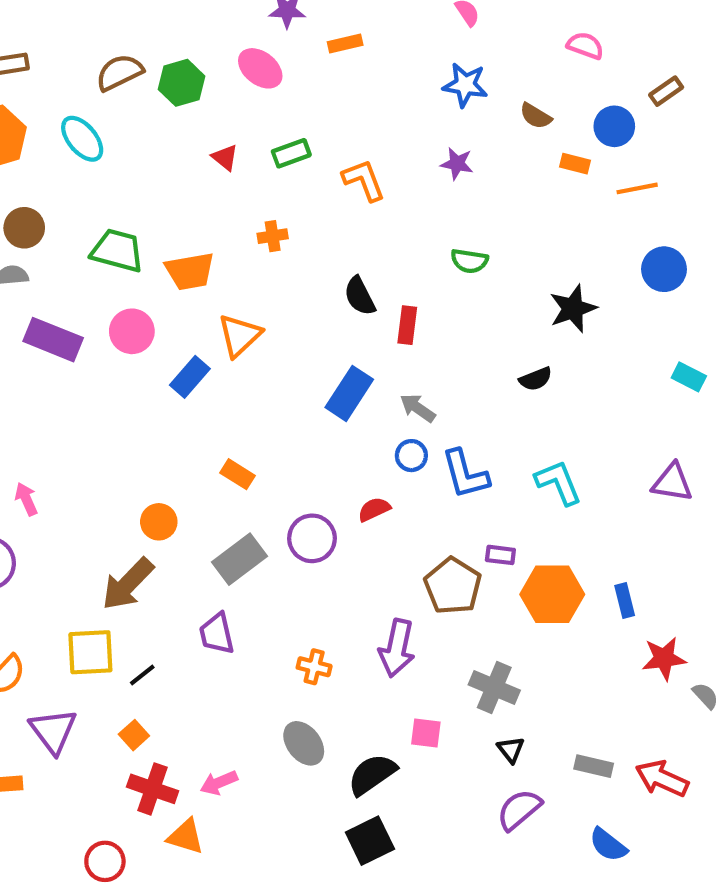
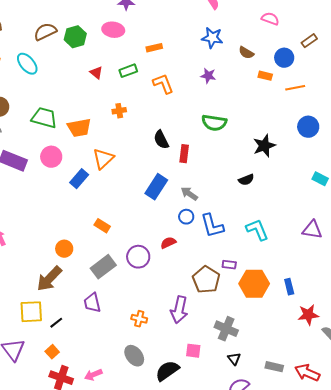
orange rectangle: (345, 43) -> (154, 48), moved
pink ellipse: (260, 68) -> (113, 30), turned -30
green semicircle: (469, 261) -> (214, 123), size x1.4

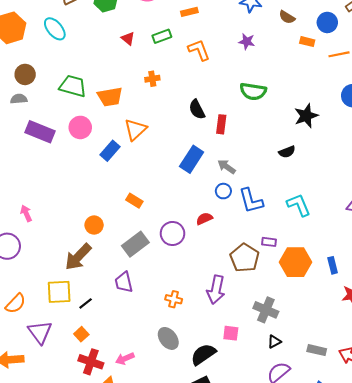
black triangle: (234, 359) -> (274, 342), turned 40

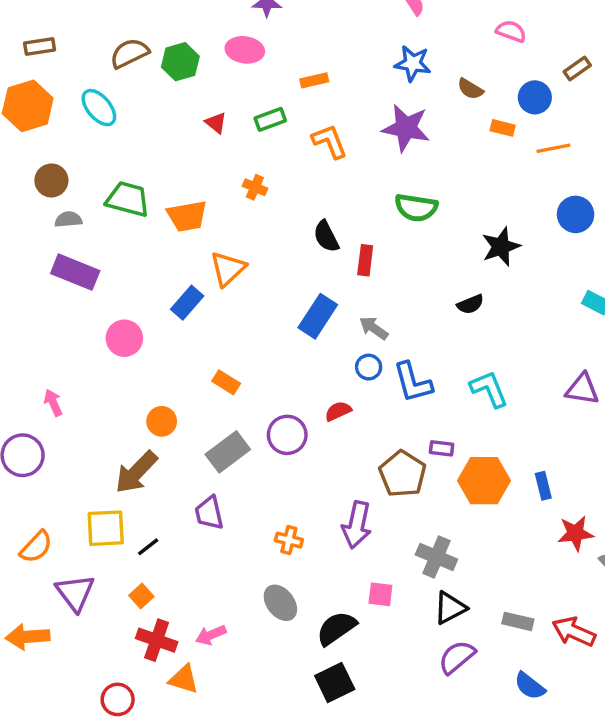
purple star: (247, 42) -> (406, 128), size x1.8
orange cross: (152, 79) -> (255, 187), turned 32
gray semicircle: (19, 99) -> (68, 219), moved
pink circle: (80, 127) -> (124, 338), moved
black triangle: (274, 342) -> (450, 608), size x1.5

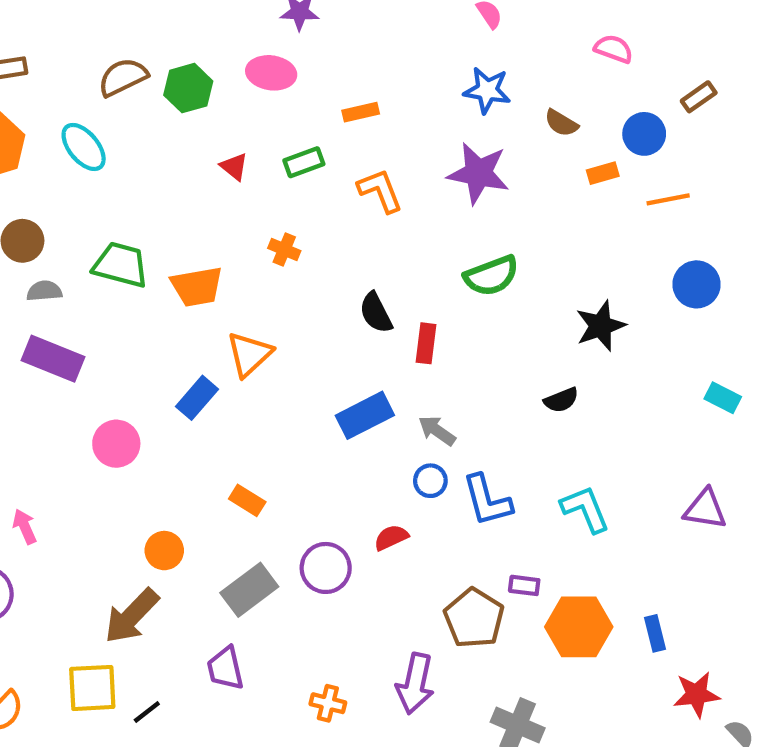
orange rectangle: (503, 128) -> (603, 173), turned -30
green semicircle: (416, 208) -> (491, 276), turned -30
blue rectangle: (318, 316) -> (365, 415), turned 30

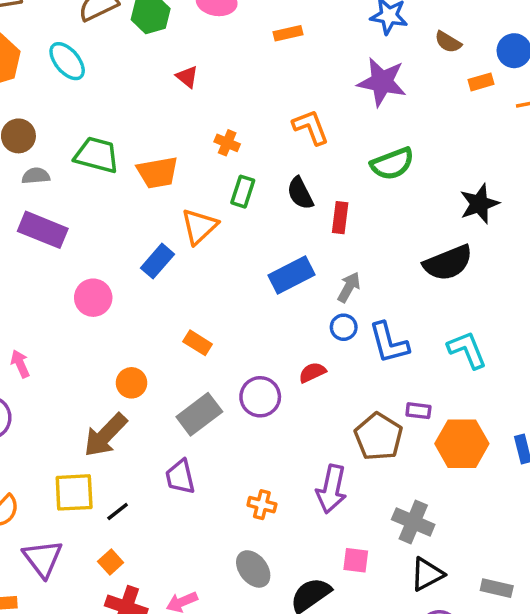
green rectangle: (304, 162) -> (243, 192), moved, turned -52
orange L-shape: (380, 191) -> (311, 127), moved
black semicircle: (561, 400) -> (448, 263), size x1.8
gray arrow: (437, 431) -> (349, 287), turned 84

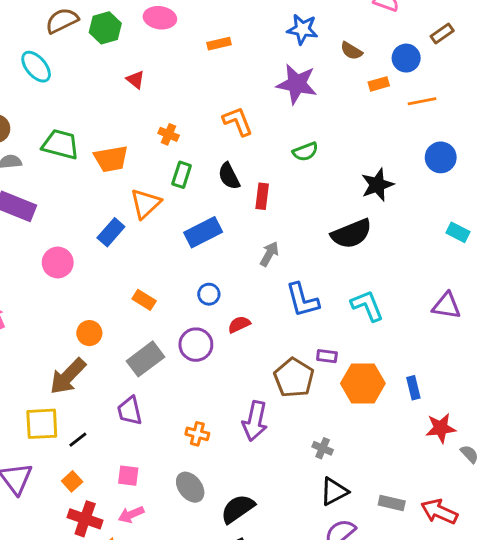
green semicircle: (392, 164) -> (305, 152), size x0.7
blue rectangle: (291, 275) -> (203, 232), moved
blue circle: (344, 327) -> (209, 294), moved
gray cross: (413, 522) -> (323, 448), size x0.6
pink square: (356, 560) -> (128, 476), moved

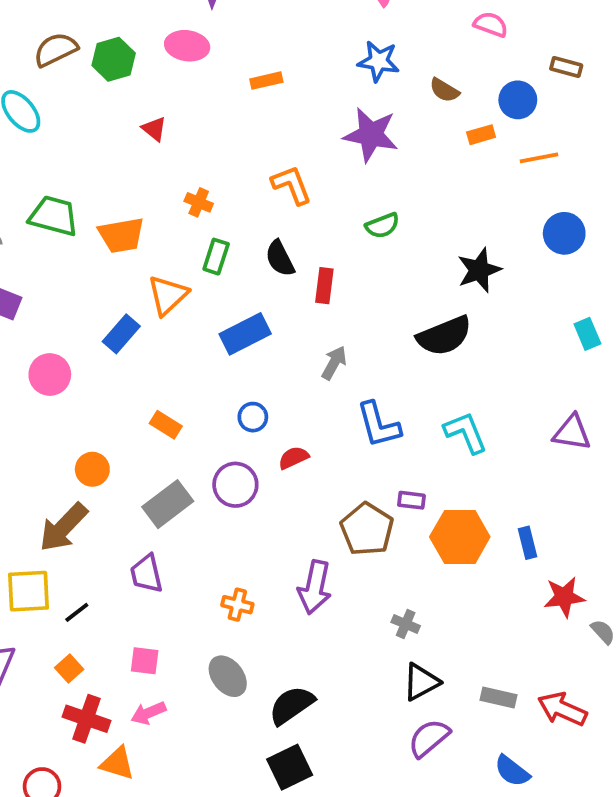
brown rectangle: (442, 34) -> (566, 67), turned 50
cyan rectangle: (458, 232) -> (587, 334), turned 40

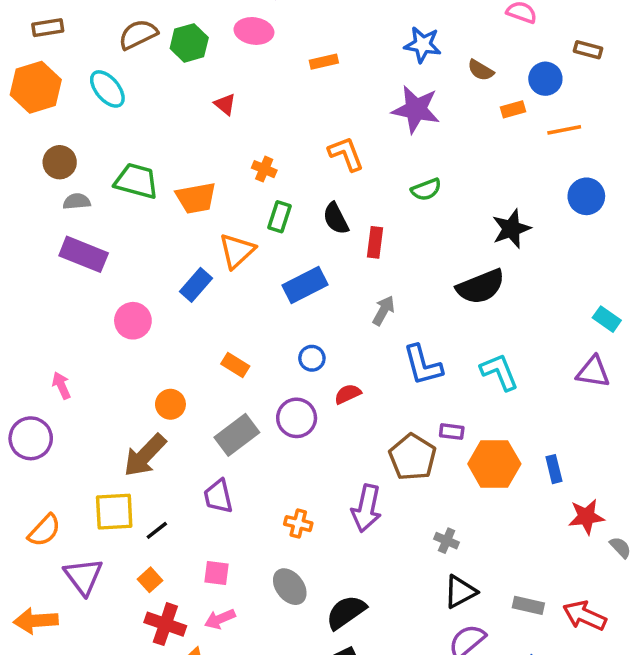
cyan rectangle: (587, 334) -> (607, 319), moved, turned -32

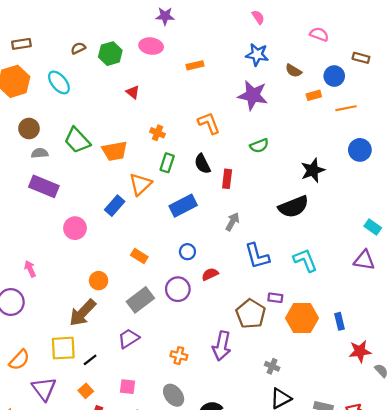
brown semicircle: (138, 34) -> (78, 48), size x0.6
green trapezoid: (136, 181) -> (77, 140), turned -148
purple trapezoid: (218, 496) -> (129, 338), turned 70

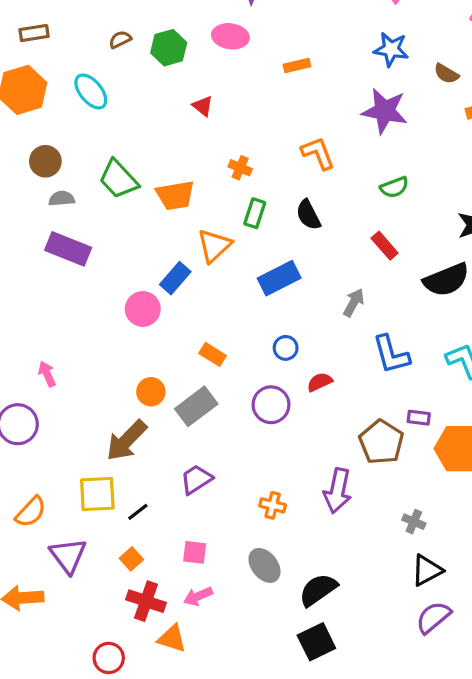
red rectangle: (227, 179) -> (385, 246), moved, turned -48
pink circle: (75, 228) -> (143, 309), moved
gray rectangle: (140, 300) -> (196, 406), moved

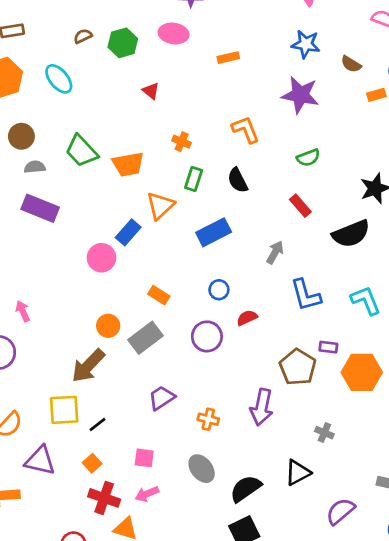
purple trapezoid: (196, 479) -> (162, 398), moved
purple triangle: (68, 556) -> (40, 461), turned -40
black triangle: (427, 570) -> (298, 473), moved

